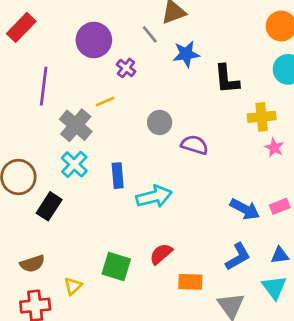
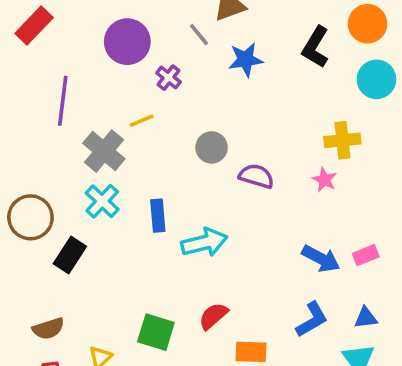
black L-shape: (227, 79) -> (316, 47), moved, turned 36
pink star: (274, 148) -> (324, 180), moved

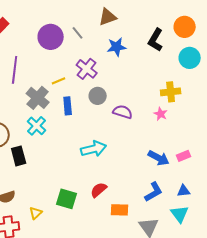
gray line: (199, 35) -> (78, 33), moved
purple cross: (169, 78) -> (87, 69), moved, size x1.5
blue rectangle: (158, 216) -> (68, 106), moved
black rectangle: (70, 255) -> (19, 156), turned -48

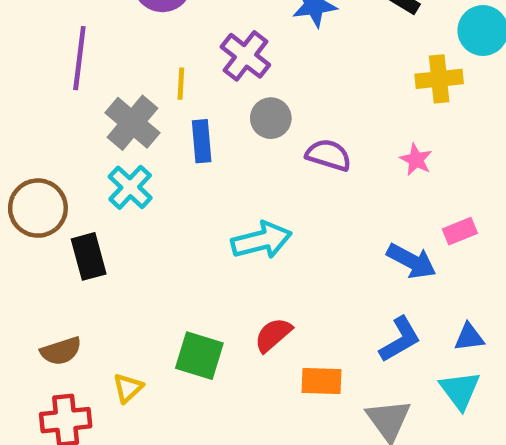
yellow line: (59, 81) -> (181, 84), turned -64
yellow cross: (171, 92) -> (439, 79), moved
pink rectangle: (184, 156) -> (460, 231), moved

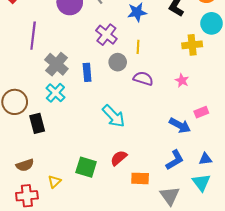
yellow line: (181, 84) -> (138, 47), moved
cyan arrow: (262, 240) -> (114, 116), turned 60

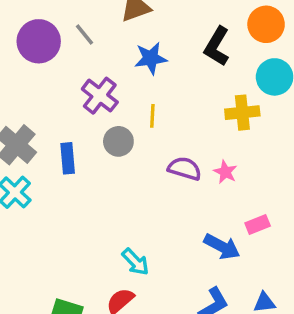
purple semicircle: (143, 78) -> (185, 169), moved
cyan arrow: (114, 116) -> (135, 262), moved, size x0.7

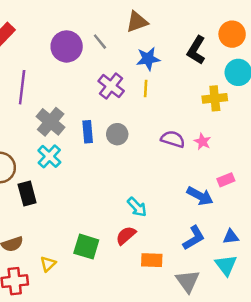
yellow line: (152, 116) -> (146, 88), moved
gray circle: (118, 141) -> (117, 134), moved

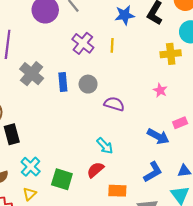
blue star: (148, 59) -> (125, 15), moved
purple semicircle: (173, 139) -> (114, 104), moved
cyan cross: (49, 156) -> (31, 167), moved

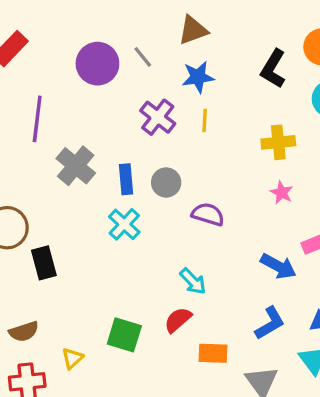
blue star: (125, 15) -> (198, 77), moved
yellow cross: (171, 54) -> (278, 142), moved
cyan cross: (31, 167) -> (124, 224), moved

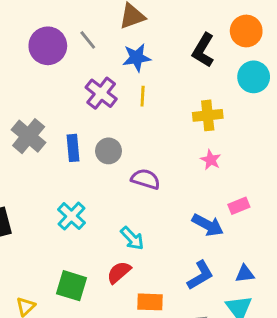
cyan cross: (124, 224) -> (71, 216), moved

